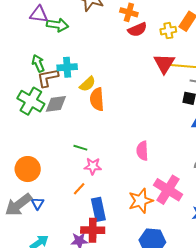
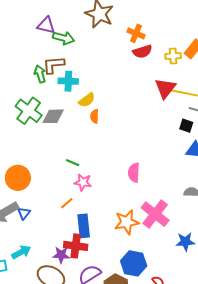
brown L-shape: (48, 78) -> (54, 65), moved
orange semicircle: (97, 99) -> (95, 116), size x0.6

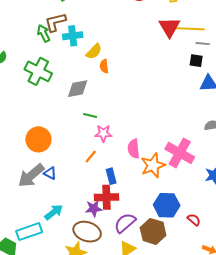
gray diamond: (53, 116) -> (78, 89), moved
pink semicircle: (134, 173) -> (134, 149), moved
blue triangle: (24, 213) -> (50, 173), turned -32
blue rectangle: (84, 226) -> (111, 176), size x0.7

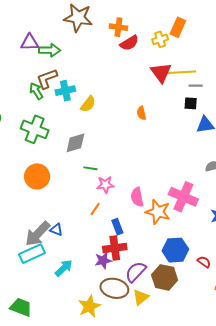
orange semicircle: (104, 66) -> (141, 113), moved
orange circle: (38, 139) -> (37, 176), moved
orange star: (153, 165) -> (158, 212), turned -30
cyan rectangle: (29, 232) -> (32, 254), moved
brown ellipse: (87, 232) -> (114, 288), moved

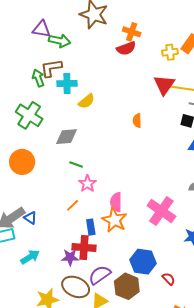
red semicircle: (129, 43) -> (126, 48), moved
pink star: (105, 185) -> (87, 184), turned 30
orange star: (158, 212) -> (114, 220), moved

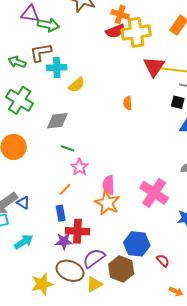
yellow cross: (170, 52) -> (136, 32), moved, size x1.8
green arrow: (38, 78) -> (17, 62), moved, turned -48
blue rectangle: (91, 227) -> (61, 213), moved

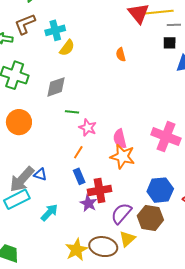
cyan cross: (57, 68) -> (55, 30), moved
purple star: (64, 241) -> (88, 203), turned -30
brown ellipse: (70, 271) -> (103, 247), moved

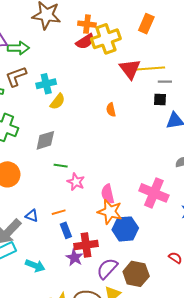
orange line: (78, 152) -> (59, 212), moved, turned 40
blue triangle: (40, 174) -> (32, 216), moved
blue hexagon: (160, 190) -> (125, 229), moved
cyan arrow: (49, 212) -> (35, 266), turned 66

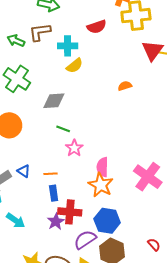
red semicircle: (85, 41) -> (97, 27), moved
orange semicircle: (111, 110) -> (125, 86), turned 72
blue hexagon: (125, 229) -> (107, 221), moved

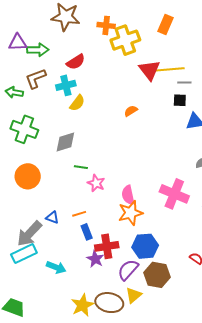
red semicircle: (97, 27) -> (76, 62), moved
orange star: (101, 185) -> (130, 213), turned -30

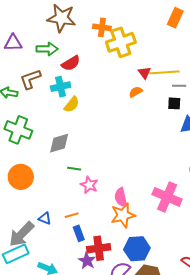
orange rectangle: (166, 24) -> (175, 18), moved
green arrow: (38, 50) -> (47, 49), moved
red triangle: (150, 70) -> (144, 73), size x0.6
orange semicircle: (131, 111) -> (136, 92), moved

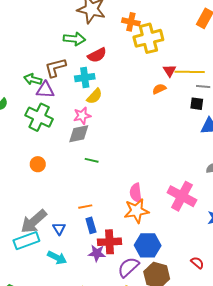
purple triangle: (13, 43) -> (45, 90), moved
orange circle: (21, 177) -> (38, 164), size x0.6
pink star: (89, 185) -> (82, 116), moved, turned 30
blue triangle: (45, 218) -> (59, 229), moved, turned 32
purple star: (87, 261) -> (97, 253), turned -30

